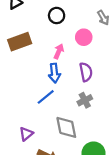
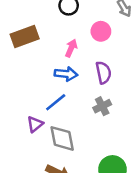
blue arrow: (54, 73) -> (66, 74), turned -78
gray diamond: (66, 127) -> (62, 138), moved
purple triangle: (26, 134) -> (35, 124), moved

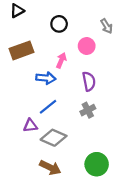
blue arrow: (66, 74) -> (46, 78), moved
purple triangle: (35, 124) -> (30, 126), turned 32
gray diamond: (62, 138) -> (54, 138), turned -55

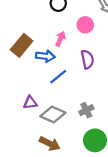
brown rectangle: (21, 50) -> (22, 45), moved, turned -30
blue line: (48, 107) -> (58, 77), moved
gray cross: (88, 110) -> (86, 110), moved

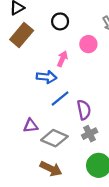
brown rectangle: (22, 45) -> (22, 35), moved
purple semicircle: (87, 59) -> (84, 110), moved

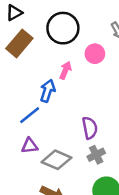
black circle: (60, 21) -> (63, 28), size x1.6
blue arrow: (46, 77) -> (48, 91), turned -78
blue line: (60, 98) -> (30, 115), moved

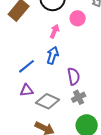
blue arrow: (48, 91) -> (53, 55), moved

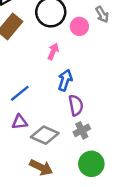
pink circle: (78, 18) -> (79, 26), moved
blue arrow: (53, 55) -> (65, 80), moved

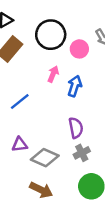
blue arrow: (65, 80) -> (75, 86), moved
blue line: (20, 93) -> (20, 102), moved

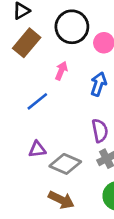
pink arrow: (53, 74) -> (61, 71), moved

